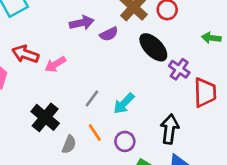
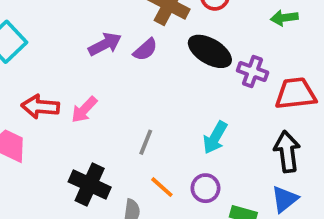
red trapezoid: (205, 93) -> (296, 94), turned -80
cyan arrow: (124, 103) -> (215, 138), moved
black arrow: (170, 129) -> (287, 152), moved

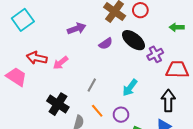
purple semicircle: (145, 50) -> (106, 44), moved
purple cross: (253, 72) -> (155, 54), turned 35

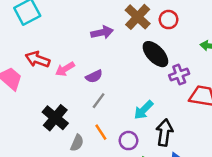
purple arrow: (77, 28) -> (102, 32), moved
purple semicircle: (106, 44) -> (94, 76), moved
black arrow: (168, 101) -> (164, 133), moved

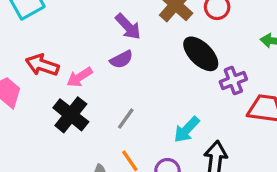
purple arrow: (102, 32) -> (128, 27), turned 60
purple semicircle: (94, 76) -> (121, 59), moved
black cross: (55, 118) -> (71, 115), moved

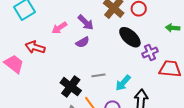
pink arrow: (80, 77) -> (59, 28), moved
black cross: (71, 115) -> (71, 87), moved
gray line: (126, 119) -> (98, 75), moved, turned 48

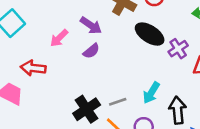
gray line: (98, 75) -> (118, 102), moved
black cross: (71, 87) -> (87, 109), turned 30

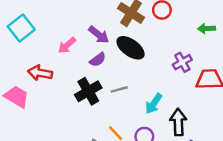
black ellipse: (150, 34) -> (131, 48), moved
gray line: (118, 102) -> (119, 89), moved
black cross: (87, 109) -> (88, 91), moved

